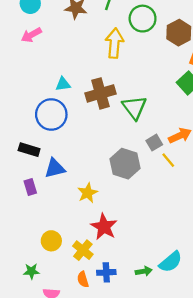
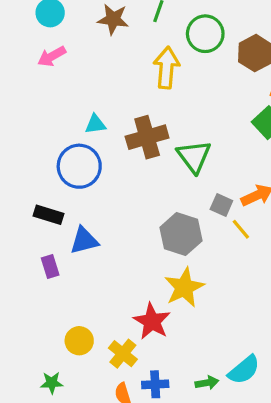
gray square: (154, 143) -> (221, 205), turned -35
yellow star: (88, 193) -> (184, 287), moved, size x1.4

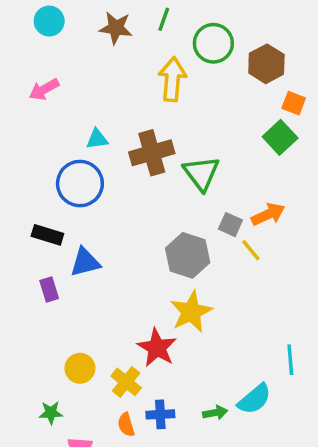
pink arrow: (52, 56) -> (44, 89), moved

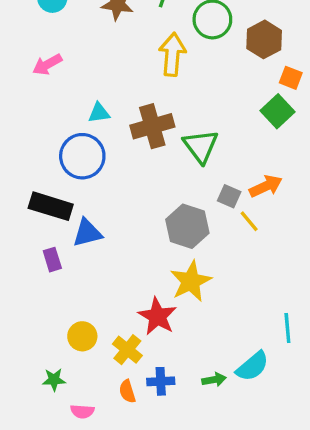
black rectangle: (47, 235) -> (51, 206), size x1.4

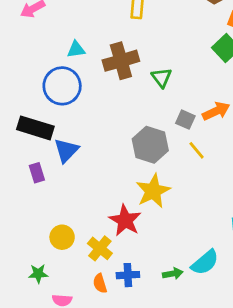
green triangle: (201, 146) -> (162, 78), size x0.7
yellow line: (249, 221) -> (197, 150), moved
blue triangle: (87, 233) -> (66, 150), turned -32

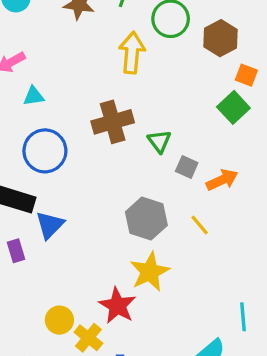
cyan triangle: (76, 49) -> (34, 96), moved
gray square: (185, 120) -> (187, 167), moved
yellow circle: (62, 237) -> (59, 320), moved

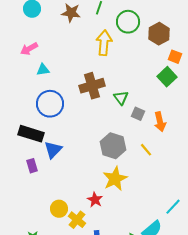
orange arrow: (222, 180) -> (160, 122), turned 102
red star: (117, 306) -> (95, 200), size x0.7
cyan line: (243, 317) -> (173, 207), turned 48

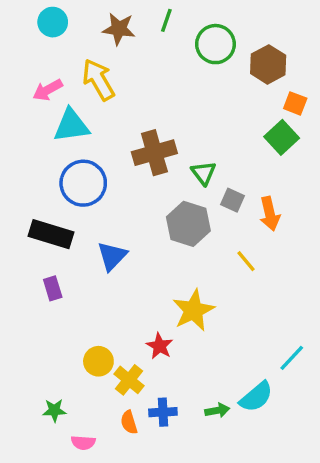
yellow arrow: (104, 43) -> (98, 80), moved, turned -35
cyan triangle: (43, 70) -> (71, 126), size x1.6
gray hexagon: (113, 146) -> (188, 224), moved
blue triangle: (53, 150) -> (112, 256), moved

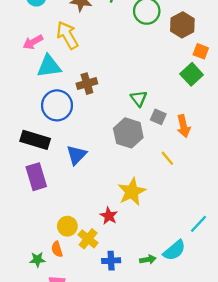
brown cross: (154, 153) -> (87, 84), moved, size x0.7
purple rectangle: (53, 288) -> (36, 177), size x1.6
orange semicircle: (129, 422) -> (57, 249), moved

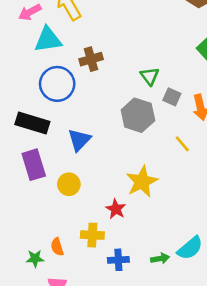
yellow circle: (67, 226) -> (69, 184), moved
yellow cross: (88, 239) -> (92, 235), turned -36

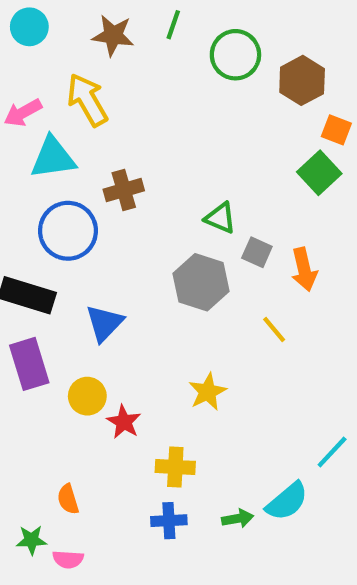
green triangle: (150, 76) -> (220, 218), turned -30
yellow star: (142, 182) -> (208, 392), size x0.7
red star: (116, 209) -> (124, 422), moved
yellow cross: (92, 235) -> (175, 467), moved
green star: (35, 259) -> (31, 540), moved

